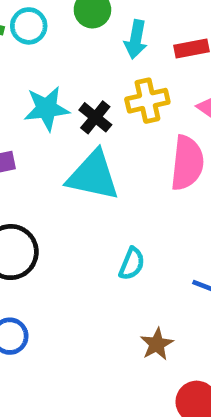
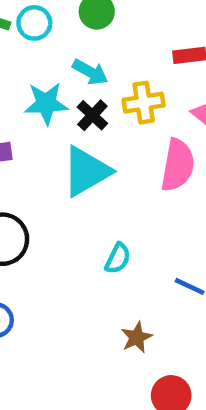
cyan arrow: (136, 39) -> (90, 72), moved, turned -75
cyan triangle: (93, 176) -> (86, 171), turned -46

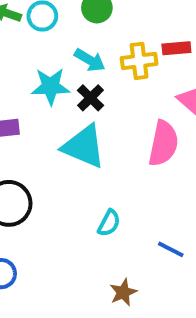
yellow cross: (144, 103) -> (139, 61), moved
cyan triangle: (86, 171) -> (84, 146), turned 51

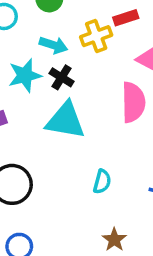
brown star: (123, 292) -> (114, 240), moved

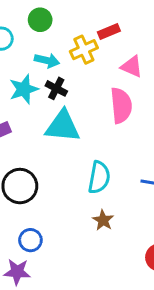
cyan semicircle: (102, 182) -> (99, 177), size x1.5
brown star: (114, 240) -> (103, 220), moved

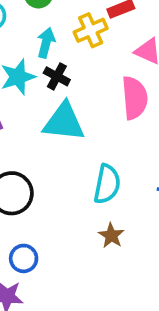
cyan arrow: (47, 61) -> (46, 43), turned -90

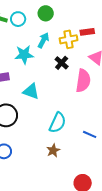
black cross: (57, 76) -> (62, 63), moved
cyan triangle: (64, 122) -> (31, 91), moved, size x0.7

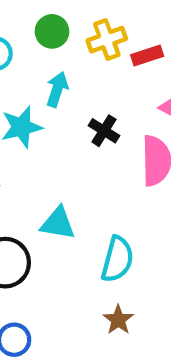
yellow cross: (69, 39) -> (107, 40), moved
cyan triangle: (31, 91) -> (58, 223), moved

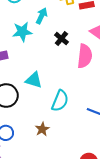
brown star: (118, 320) -> (42, 129), moved

